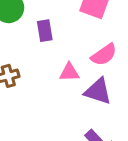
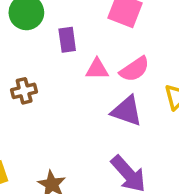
pink triangle: (69, 72) -> (97, 69), moved

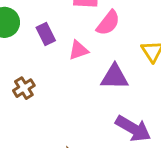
pink semicircle: (135, 69) -> (108, 23), moved

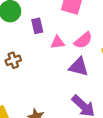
pink semicircle: (108, 23) -> (83, 40), moved

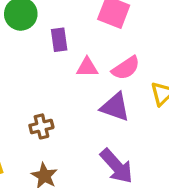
brown cross: (13, 60) -> (41, 126), moved

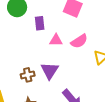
purple triangle: (115, 107) -> (50, 71), moved, turned 42

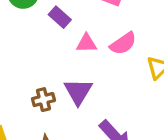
purple rectangle: (40, 23) -> (60, 17), turned -40

